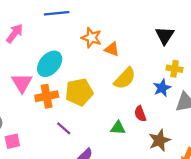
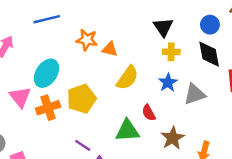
yellow cross: (175, 69) -> (171, 52), moved
purple line: (64, 128) -> (83, 145), moved
green triangle: (118, 128) -> (127, 131), size x1.5

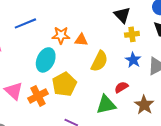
cyan ellipse: (47, 73) -> (46, 60), moved
red semicircle: (149, 113) -> (121, 87), turned 96

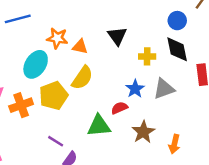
black triangle: (122, 15) -> (117, 36), moved
yellow cross: (132, 34) -> (147, 56), moved
blue star: (133, 60) -> (135, 89), moved
yellow semicircle: (99, 61) -> (82, 78), moved

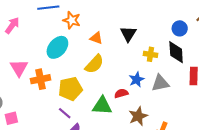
orange star: (57, 38) -> (72, 20), moved
yellow pentagon: (53, 96) -> (70, 89), moved

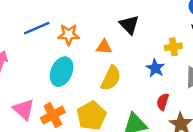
black triangle: (128, 34) -> (129, 25), moved
blue star: (137, 80) -> (155, 68), moved
red semicircle: (121, 93) -> (163, 102), moved, turned -40

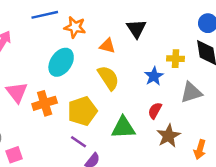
yellow semicircle: (111, 78) -> (108, 78), turned -70

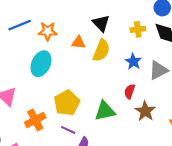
yellow cross: (176, 59) -> (138, 29), moved
blue star: (154, 76) -> (133, 62), moved
yellow semicircle: (108, 78) -> (101, 50), moved, turned 65
orange cross: (45, 103) -> (35, 120), moved

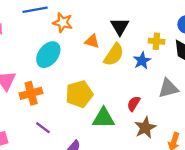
blue star: (133, 62) -> (142, 61), moved
yellow pentagon: (67, 103) -> (79, 94), moved
orange cross: (35, 120) -> (31, 93), moved
purple line: (68, 130) -> (43, 128), moved

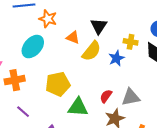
gray triangle: (168, 88) -> (131, 97), moved

